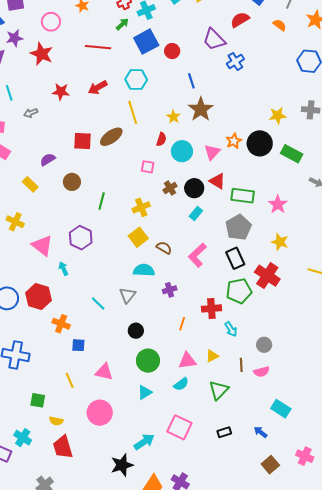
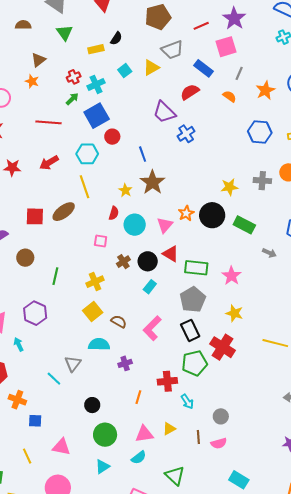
red circle: (172, 51) -> (112, 137), moved
gray triangle: (127, 295) -> (73, 364), moved
green triangle: (219, 390) -> (175, 476), moved, turned -30

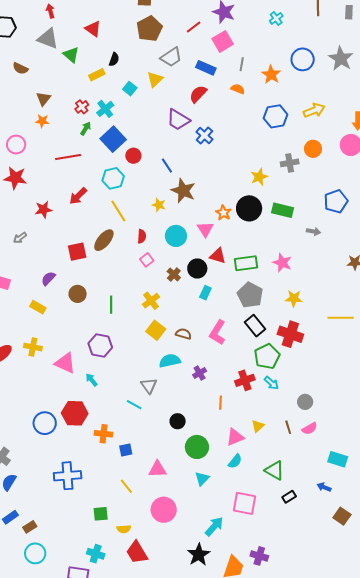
brown semicircle: (23, 25) -> (20, 68), turned -140
green triangle: (65, 33) -> (71, 55), moved
red semicircle: (114, 213) -> (142, 236), moved
pink square: (101, 241) -> (147, 260), turned -32
cyan arrow: (187, 402) -> (271, 383), moved

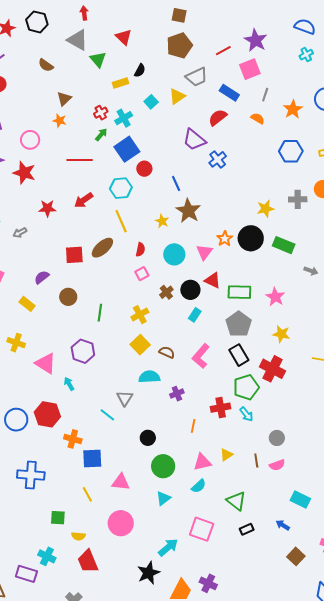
blue square: (126, 450) -> (92, 458), size x1.5

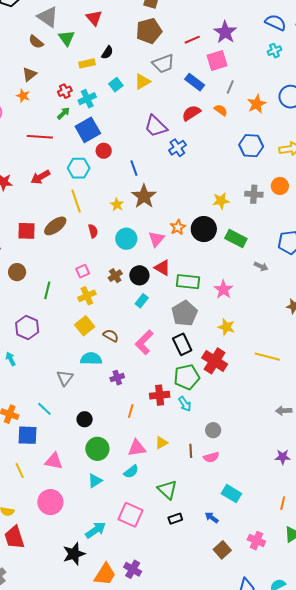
brown semicircle: (46, 65) -> (36, 42), moved
red semicircle: (218, 117) -> (191, 113), moved
red semicircle: (140, 250) -> (93, 231), turned -32
pink square: (142, 274) -> (83, 271), moved
cyan line: (107, 415) -> (44, 409), moved

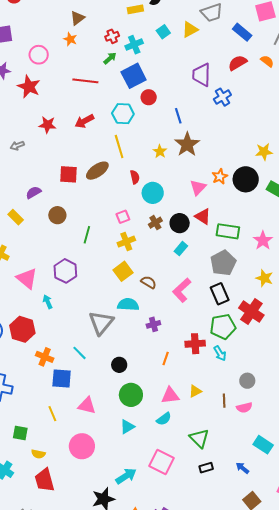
purple trapezoid: (156, 126) -> (201, 75), turned 45
cyan circle: (126, 239) -> (153, 193), moved
gray triangle: (65, 378) -> (101, 323), size x1.5

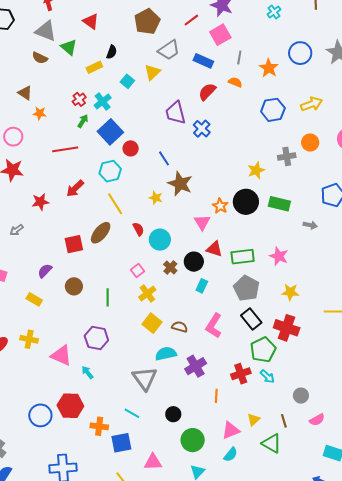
brown triangle: (77, 18) -> (25, 93), moved, turned -35
purple cross: (153, 324) -> (196, 366), size x1.5
pink semicircle: (244, 408) -> (317, 420), moved
green triangle: (199, 438) -> (272, 443), moved

